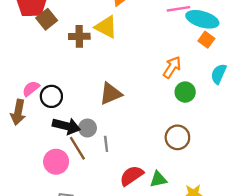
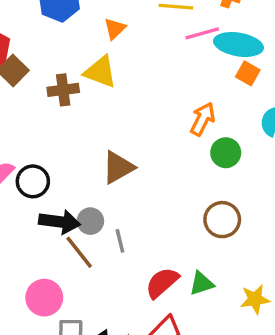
pink circle: (56, 162) -> (44, 298), moved

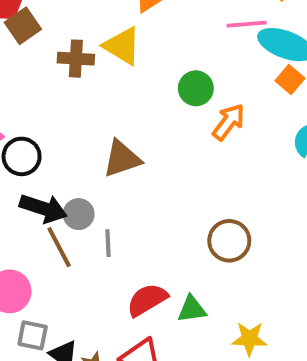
green circle: (226, 153) -> (196, 88), moved

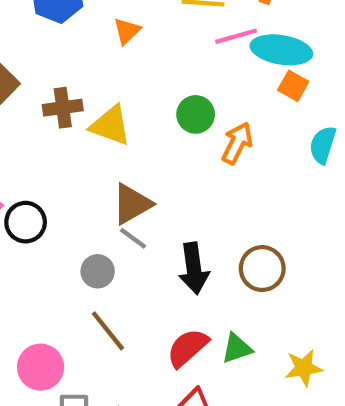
yellow triangle: (122, 46) -> (110, 125), moved
black arrow: (43, 208) -> (194, 268), moved, turned 75
gray line: (108, 243) -> (133, 238), moved, turned -40
brown line: (59, 247) -> (108, 331), moved

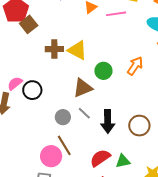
pink line: (236, 36) -> (116, 14), moved
brown cross: (63, 108) -> (54, 49), moved
green circle: (196, 114) -> (103, 71), moved
gray line: (133, 238) -> (84, 113), moved
pink circle: (41, 367) -> (51, 156), moved

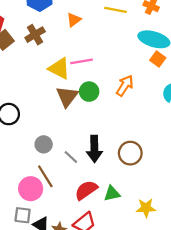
pink line: (116, 14) -> (82, 61), moved
brown cross: (54, 49) -> (35, 35), moved, turned -30
brown triangle: (83, 88) -> (67, 96), moved, turned -30
gray line: (84, 113) -> (71, 157), moved

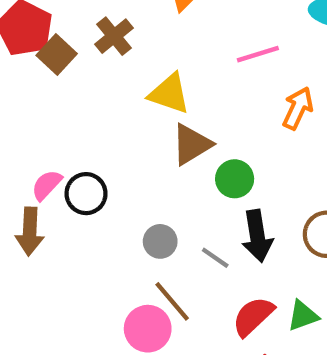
pink line: (82, 61) -> (258, 54), moved
green circle: (89, 92) -> (235, 179), moved
brown triangle: (67, 96) -> (192, 144), turned 30

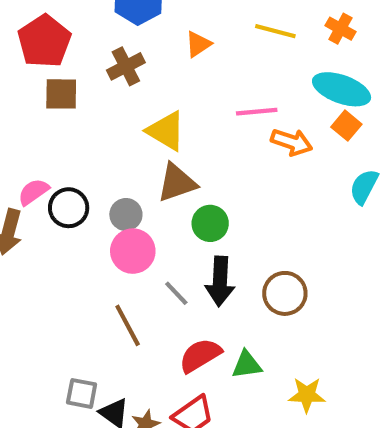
brown square: (57, 55) -> (61, 94), moved, turned 36
orange arrow: (298, 108) -> (292, 142), moved, turned 72
gray circle: (160, 241) -> (126, 215), moved
pink circle: (148, 329) -> (133, 251), moved

